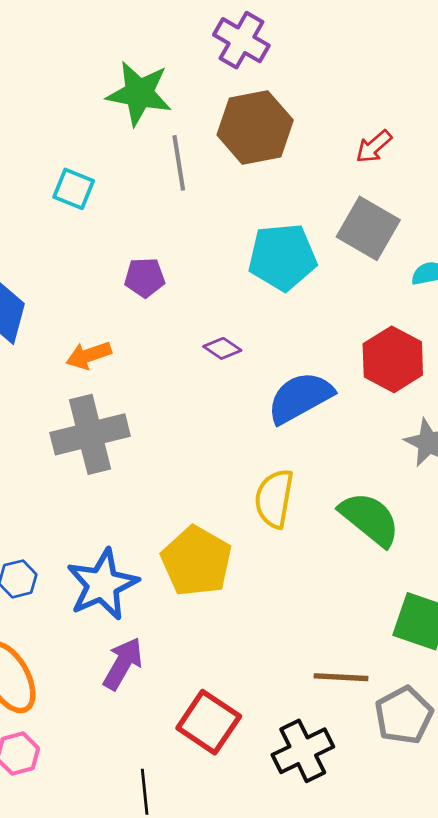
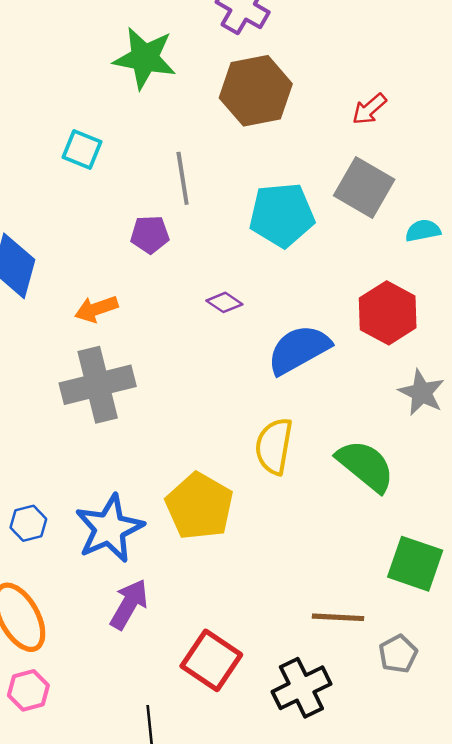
gray line: (179, 163) -> (183, 178), moved
gray pentagon: (404, 715) -> (398, 654), size x0.7

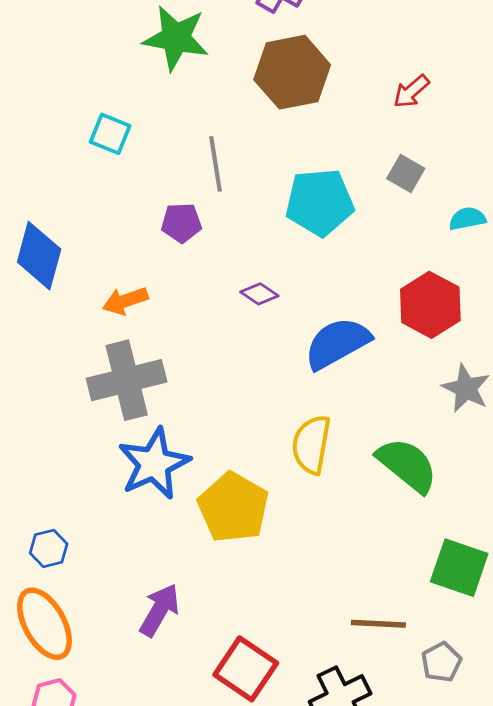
gray square: (364, 187) -> (406, 173), size x0.6
blue hexagon: (28, 523) -> (49, 548), moved
blue star: (109, 528) -> (154, 464), moved

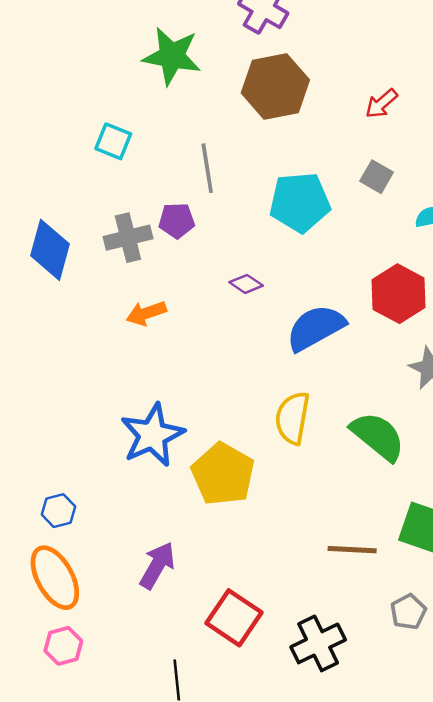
orange arrow: (125, 301) -> (146, 313), moved
gray cross: (127, 380) -> (128, 238), moved, size x0.7
brown line: (378, 624) -> (352, 550), moved

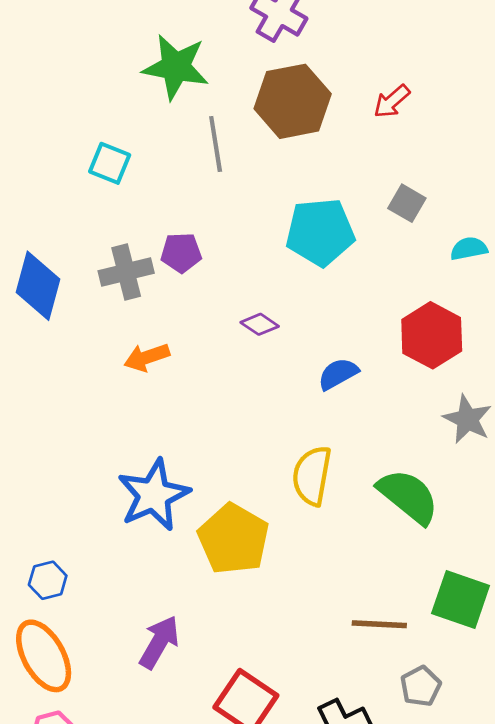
red arrow: (381, 104) -> (392, 101), moved
gray line: (207, 168) -> (216, 144), moved
blue semicircle: (316, 328) -> (338, 374), size x0.6
gray pentagon: (408, 612) -> (421, 686), moved

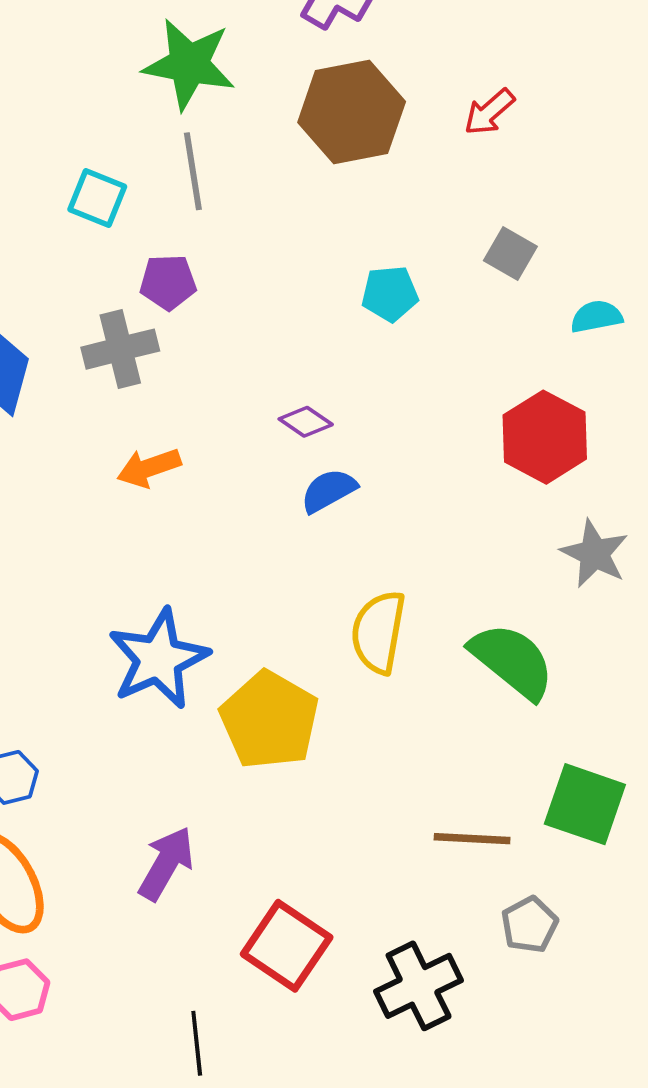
gray line: (216, 144) -> (193, 171), moved
cyan pentagon: (320, 232) -> (390, 294), size x0.6
purple pentagon: (181, 253) -> (168, 282), moved
blue semicircle: (338, 374) -> (329, 491), moved

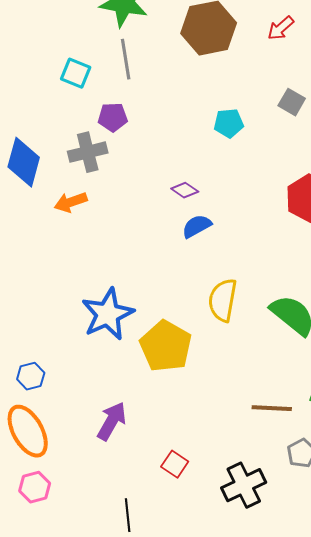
orange arrow: (149, 468) -> (71, 202), moved
red square: (287, 946) -> (175, 464), size x0.6

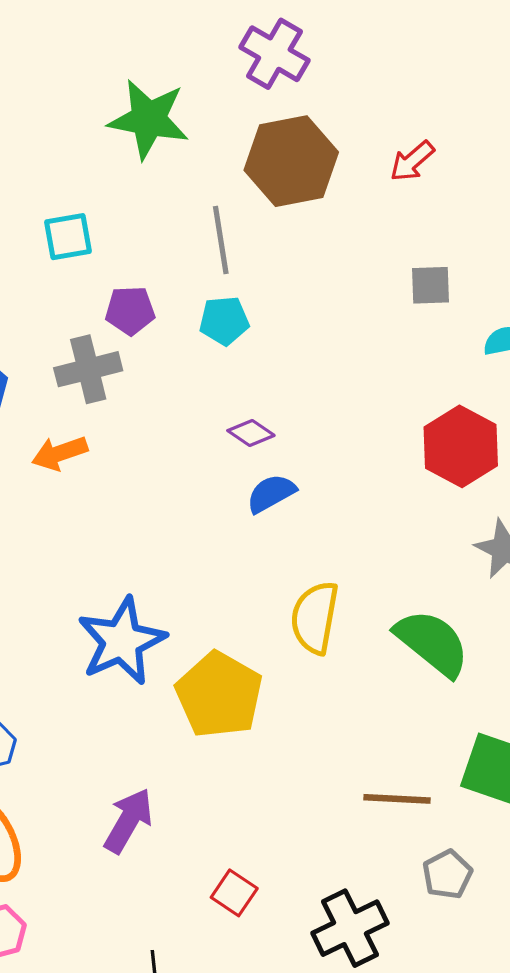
gray line: (126, 59) -> (221, 240), moved
cyan square: (76, 73) -> (68, 237), turned -32
gray square: (292, 102) -> (431, 285), turned -32
cyan pentagon: (229, 123) -> (224, 321), moved

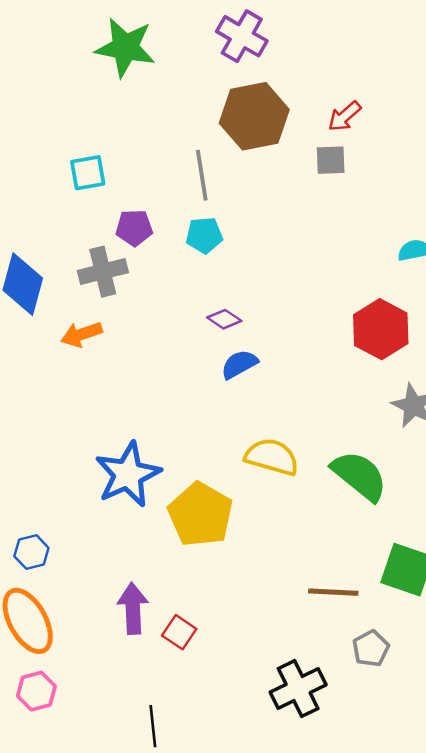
green star: (149, 119) -> (125, 47), moved
gray square: (431, 285) -> (331, 160), moved
yellow semicircle: (315, 618) -> (272, 457), turned 96
purple arrow: (128, 821) -> (133, 608), turned -33
red square: (234, 893) -> (179, 632), moved

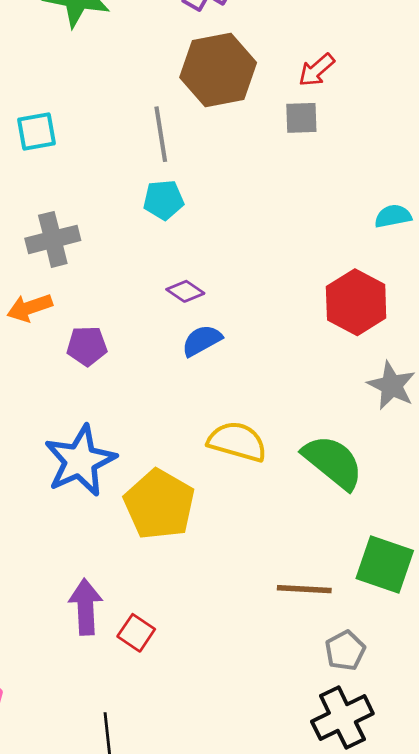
purple pentagon: (134, 228) -> (87, 346), moved
black cross: (298, 689) -> (342, 718), moved

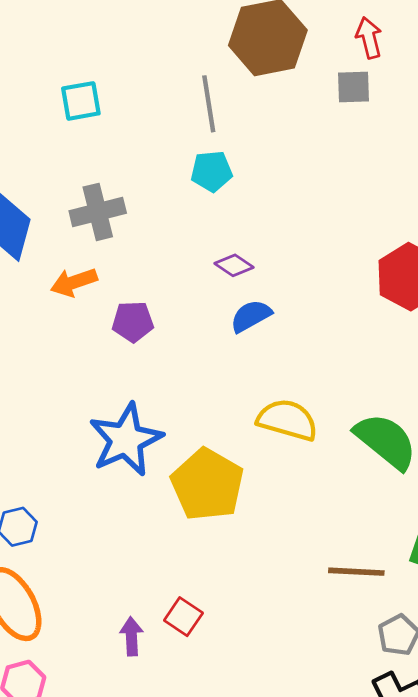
red arrow: (316, 70) -> (369, 38), turned 117
purple arrow: (86, 607) -> (131, 636), moved, size x0.7

